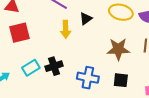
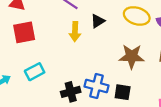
black cross: (54, 66) -> (71, 92), moved
black square: (121, 80) -> (123, 92), moved

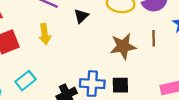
yellow arrow: (75, 32) -> (45, 34), moved

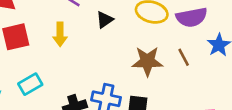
brown line: (154, 38) -> (184, 57), turned -35

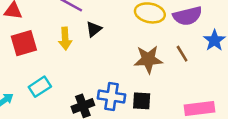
black triangle: (105, 20) -> (94, 29), moved

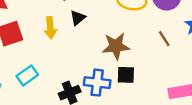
brown star: (148, 59) -> (116, 46), moved
black square: (142, 101) -> (126, 75), moved

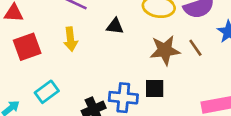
black triangle: (78, 18) -> (115, 26), moved, turned 49
brown star: (116, 46) -> (165, 50), moved

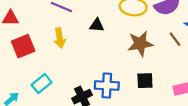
brown line: (195, 48) -> (175, 39), moved
black square: (155, 88) -> (145, 81), moved

